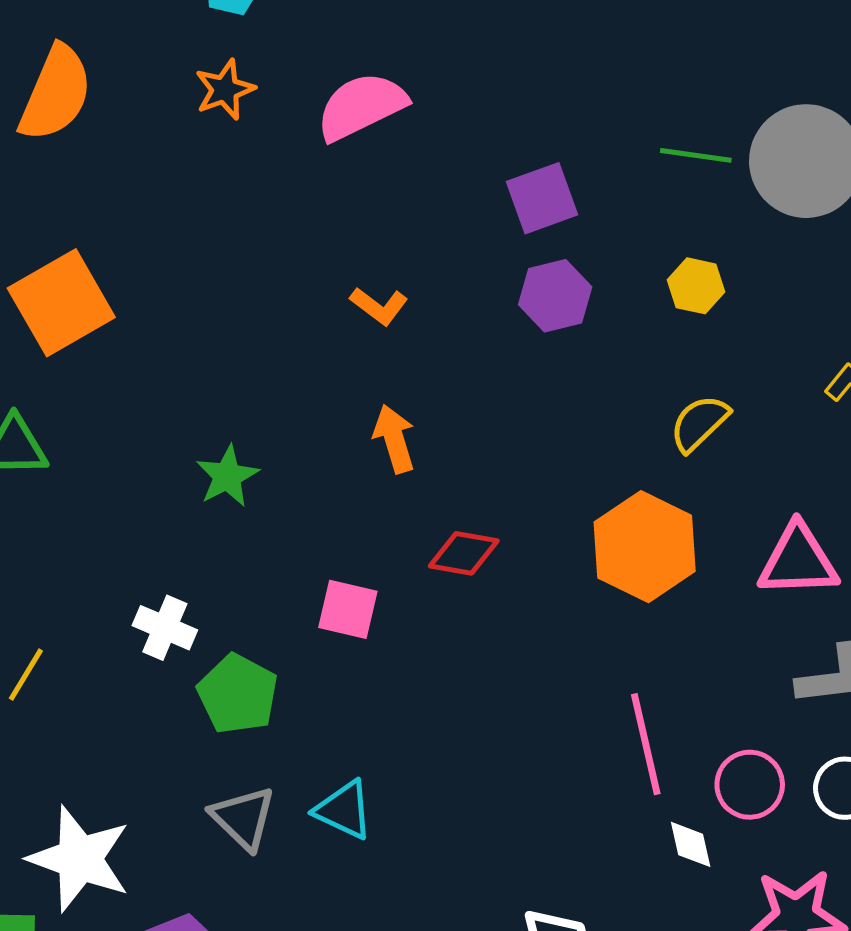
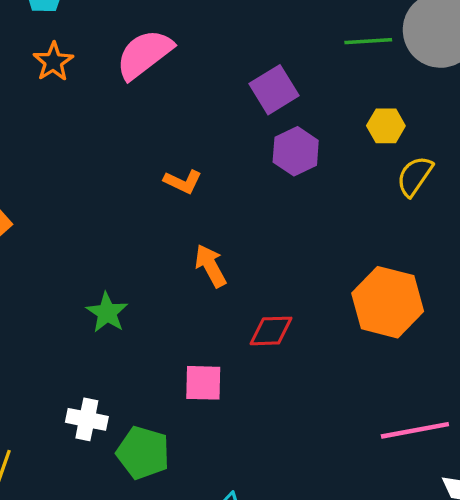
yellow semicircle: (699, 423) -> (415, 176), moved
pink line: (646, 744) -> (415, 430), turned -76

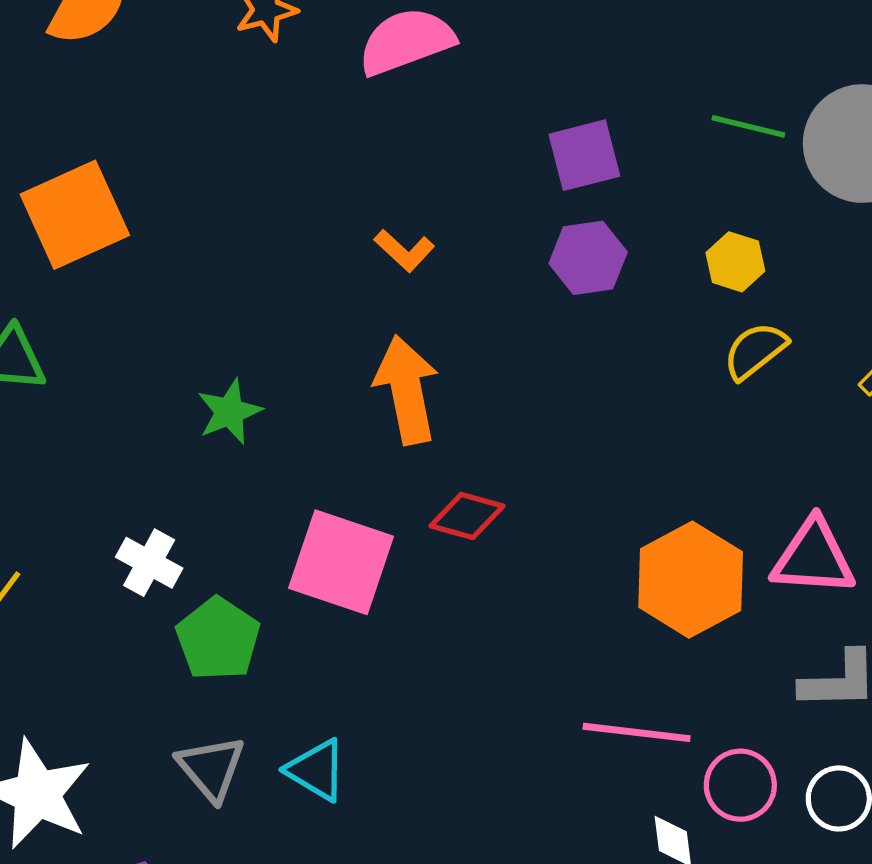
orange arrow: (210, 266) -> (407, 390), size x1.5
orange hexagon: (388, 302) -> (691, 580), moved
pink square: (203, 383) -> (341, 562), size x1.6

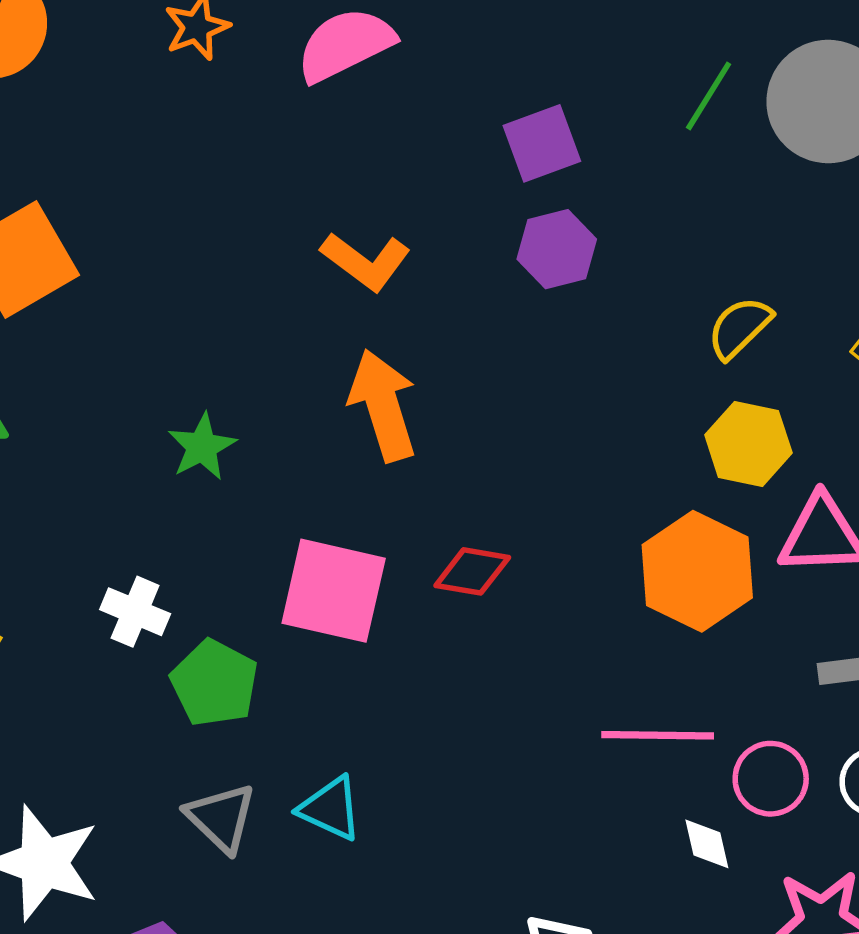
green line: (748, 126) -> (709, 96), turned -66
orange L-shape: (404, 251) -> (366, 261), size x1.4
yellow hexagon: (735, 262) -> (748, 444), moved, size x1.4
red diamond: (467, 516) -> (472, 571), moved

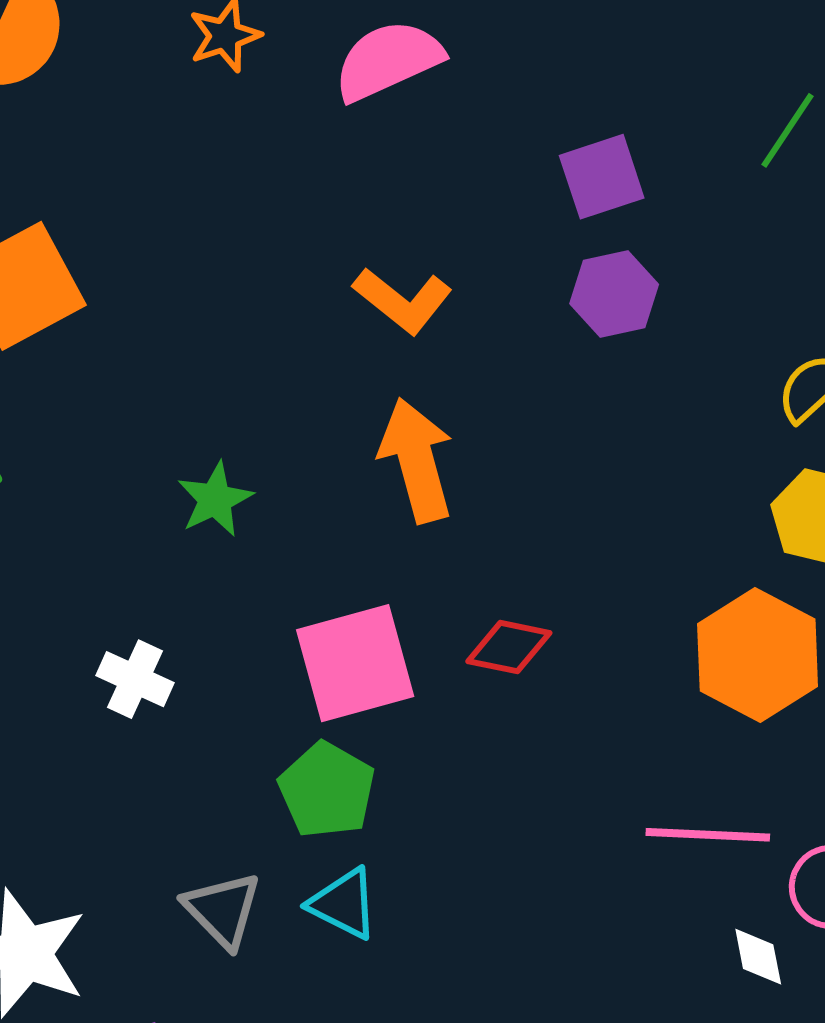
pink square: (334, 591) -> (355, 663), turned -30
green pentagon: (214, 683) -> (327, 790), moved

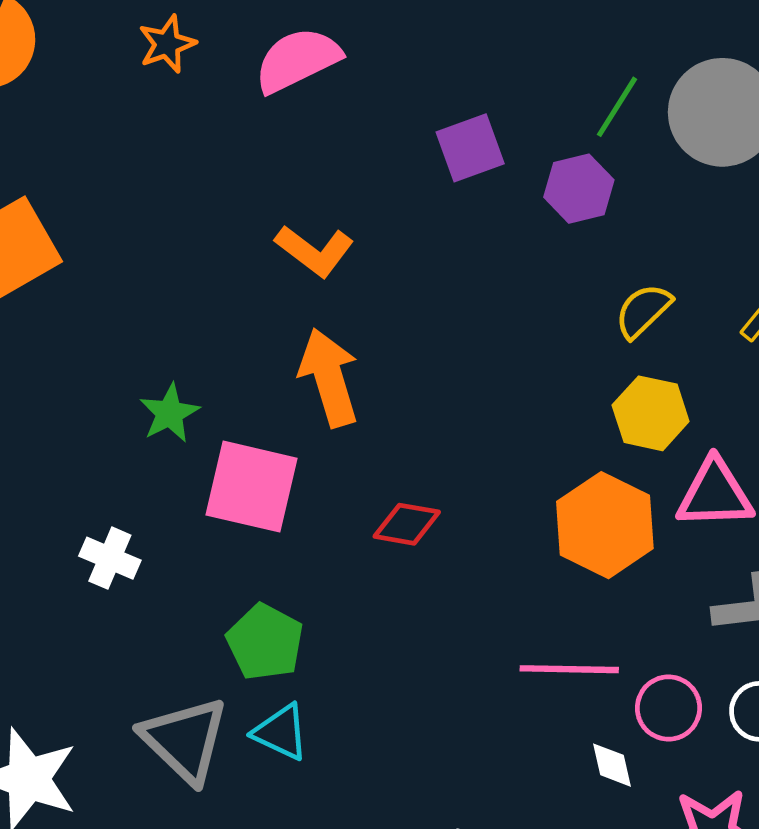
purple hexagon: (614, 294) -> (579, 189), moved
pink square: (355, 663) -> (252, 487), moved, turned 30
gray triangle: (223, 910) -> (185, 740), size x1.4

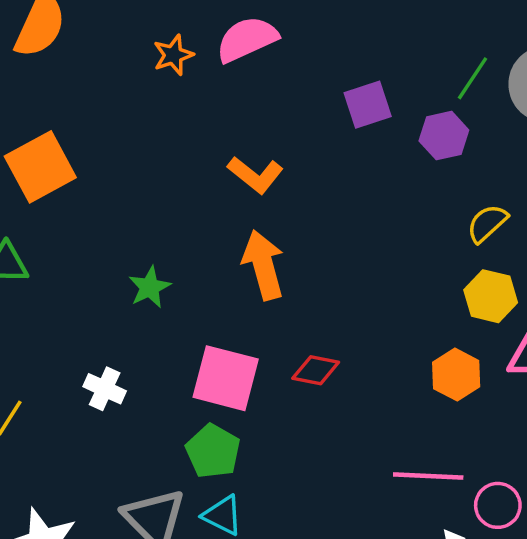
orange star: (167, 44) -> (173, 55), moved
pink square: (252, 487) -> (226, 378), moved
orange hexagon: (605, 525) -> (456, 375), size x0.7

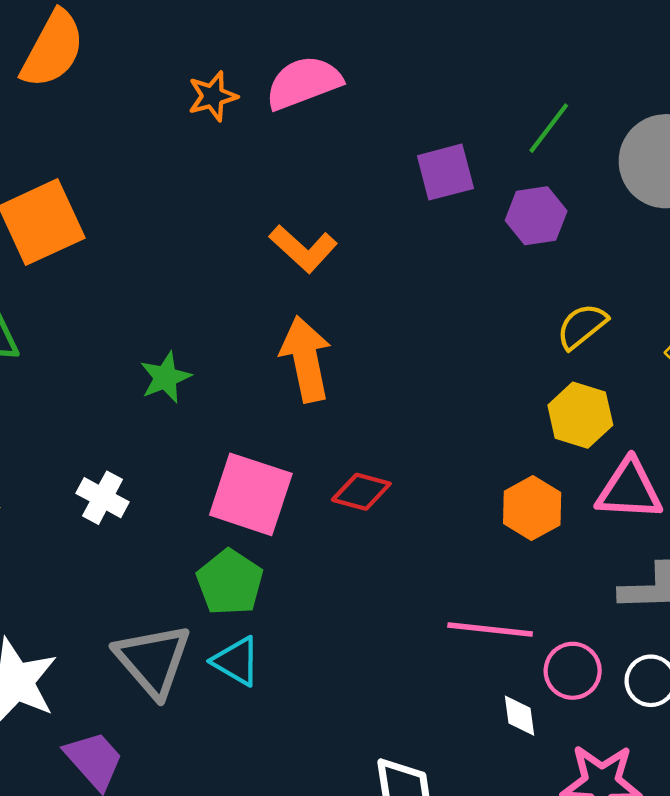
green line: (472, 78) -> (549, 128), moved

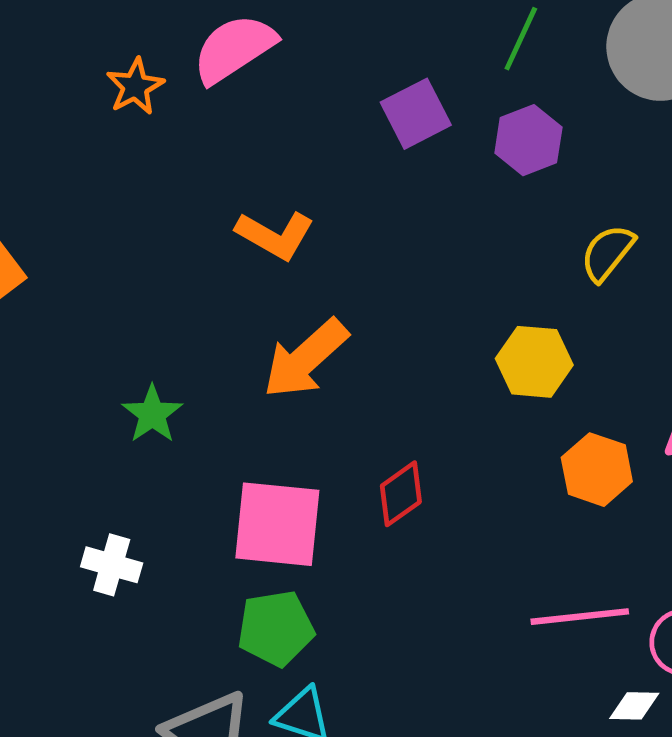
orange arrow: (306, 359) -> (305, 359), turned -108
yellow hexagon: (580, 415) -> (534, 362), moved
red diamond: (361, 492) -> (401, 494), turned -38
green pentagon: (230, 582) -> (276, 628), turned -30
white diamond: (519, 716) -> (634, 706), turned -69

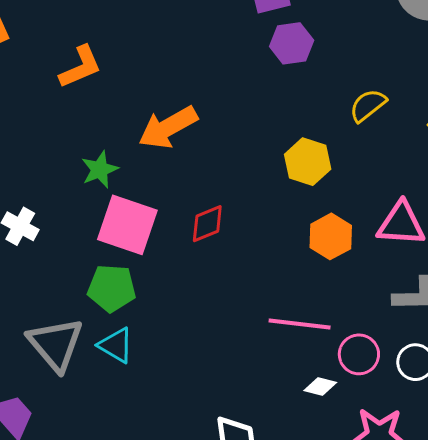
purple hexagon: (528, 140) -> (292, 43), moved
orange L-shape: (275, 235) -> (80, 67), moved, turned -66
green star: (152, 414) -> (100, 169), moved

